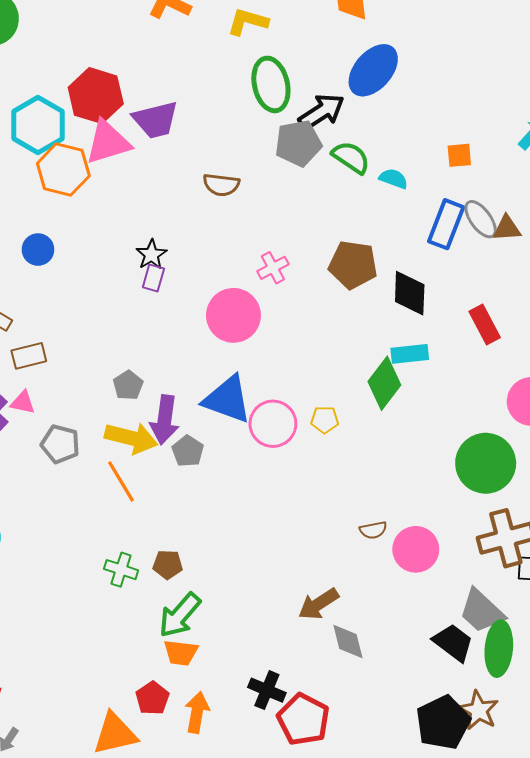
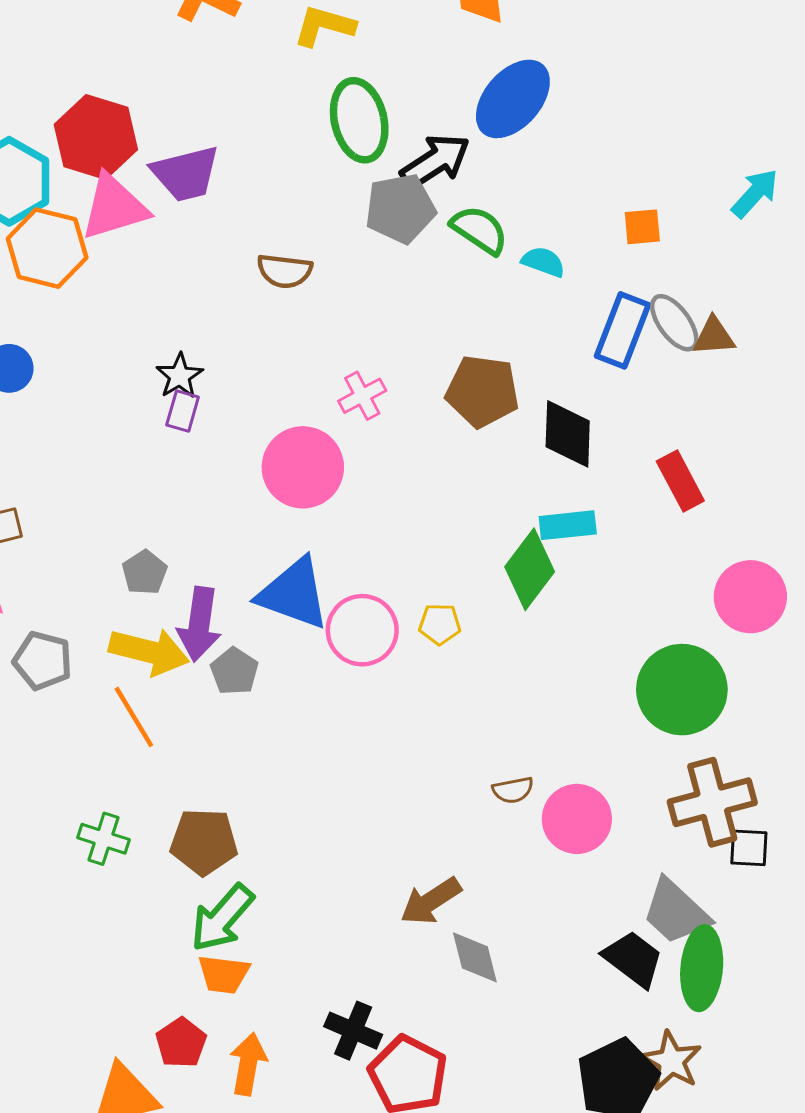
brown pentagon: (168, 565) -> (204, 842), size x1.5
green cross: (121, 570) -> (103, 839), moved

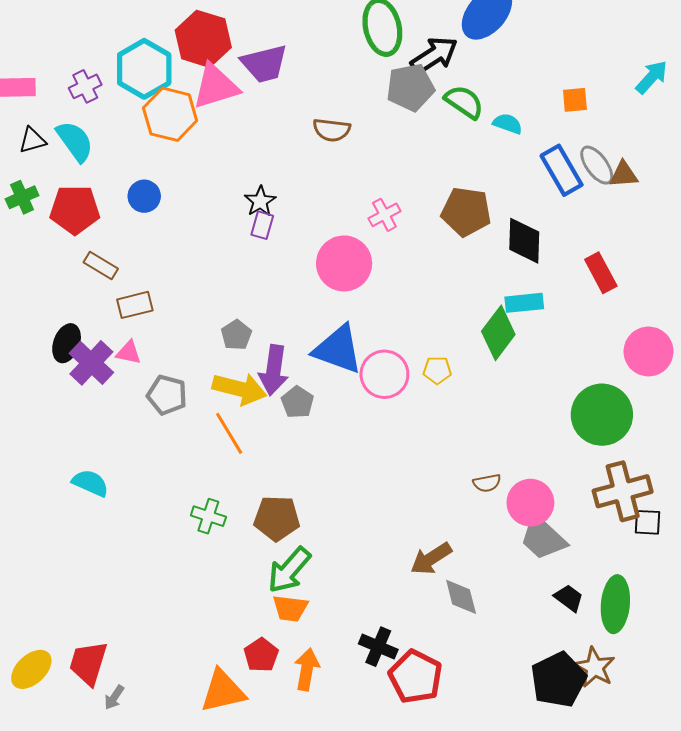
blue rectangle: (623, 330) -> (562, 170), turned -51
gray trapezoid: (676, 912) -> (543, 538), moved
black trapezoid: (633, 959) -> (569, 598), size x0.7

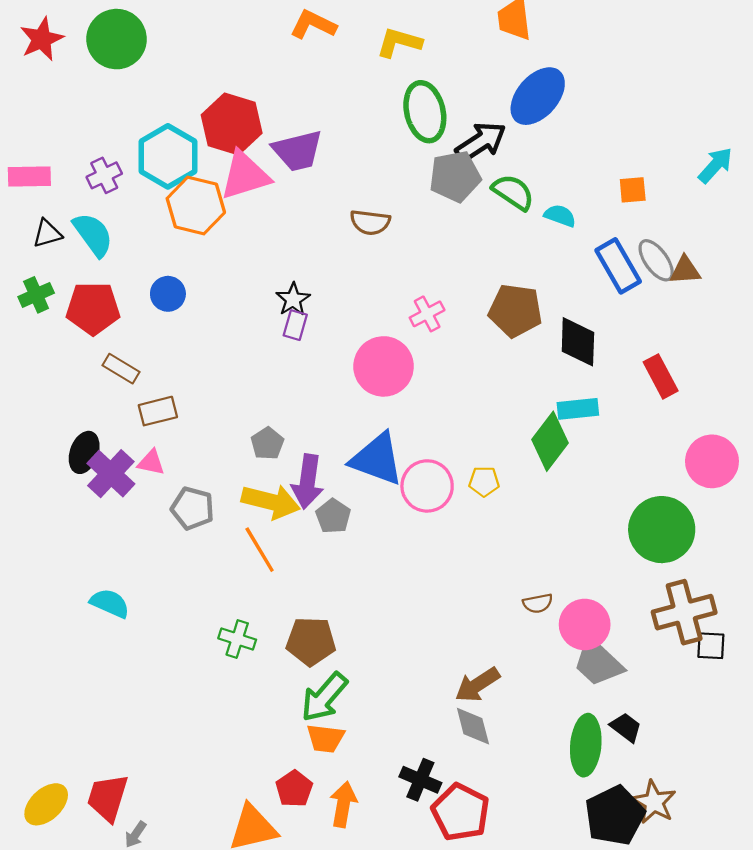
gray diamond: (461, 597) -> (473, 726), moved
green ellipse: (615, 604) -> (586, 745), moved

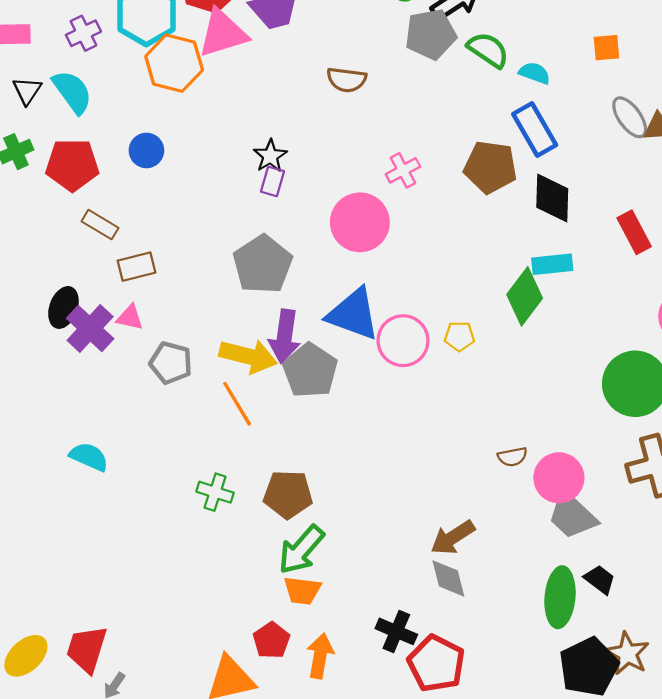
black triangle: (47, 233) -> (27, 91), turned -40
blue rectangle: (618, 266) -> (535, 129), moved
gray pentagon: (267, 444) -> (263, 264), moved, size x1.8
gray pentagon: (333, 516) -> (310, 371), size x1.6

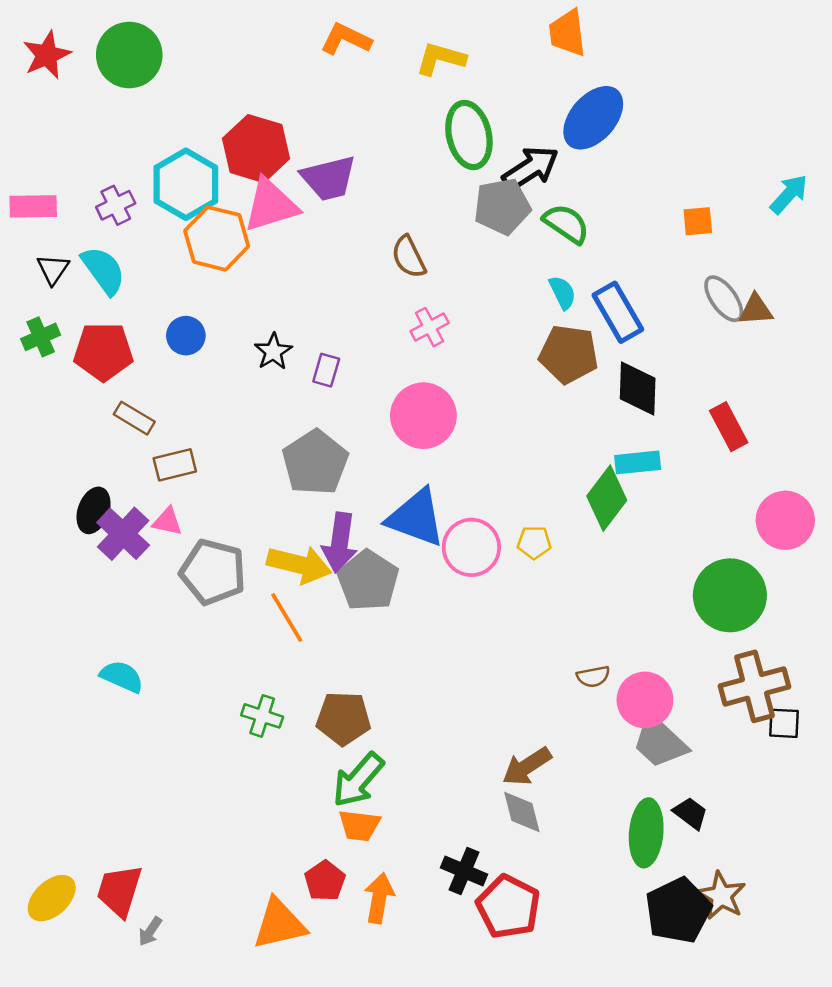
cyan semicircle: (535, 73) -> (562, 293), moved, turned 44
brown semicircle: (347, 80) -> (409, 257), turned 57
black star: (270, 156) -> (273, 352), moved
pink cross: (403, 170) -> (430, 327), moved
gray pentagon: (171, 363) -> (213, 572), size x1.4

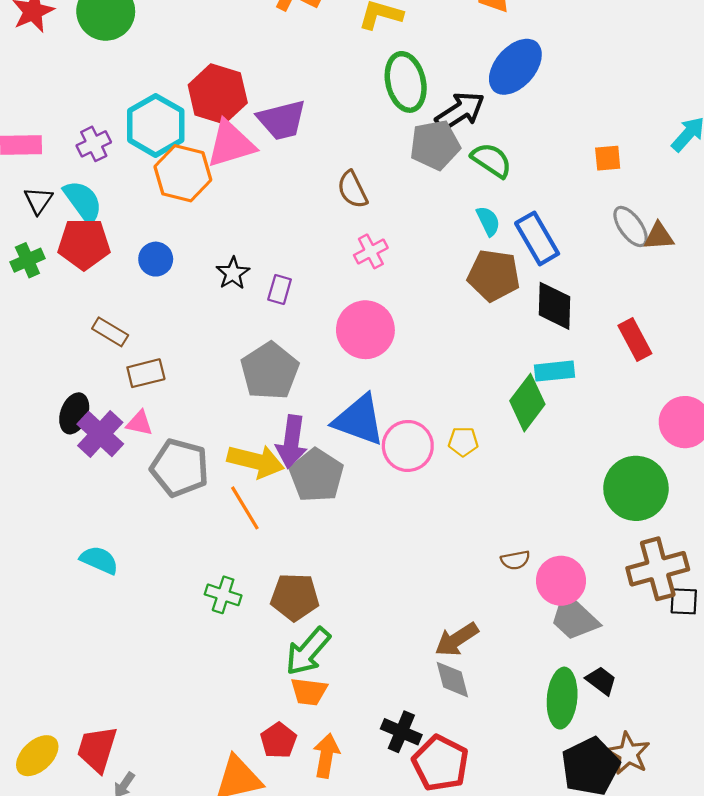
red pentagon: (103, 352) -> (84, 244), moved

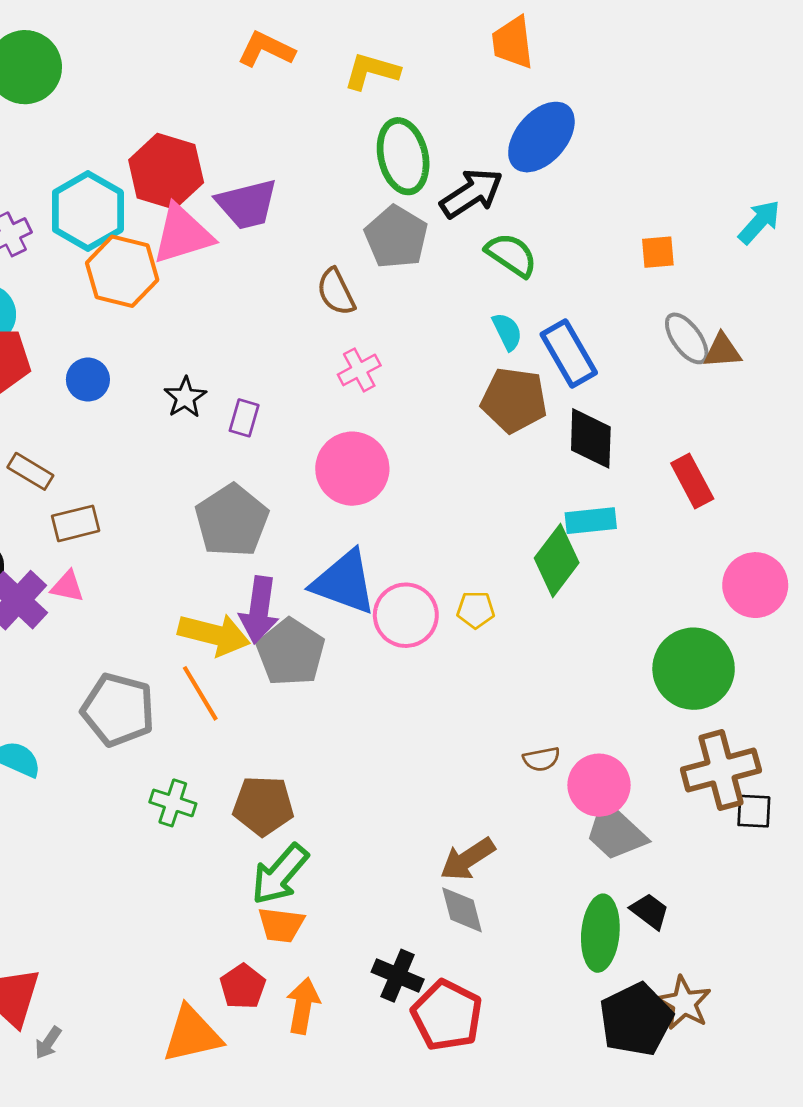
gray pentagon: (435, 145) -> (396, 237), moved, turned -30
gray pentagon: (180, 468) -> (118, 710), moved

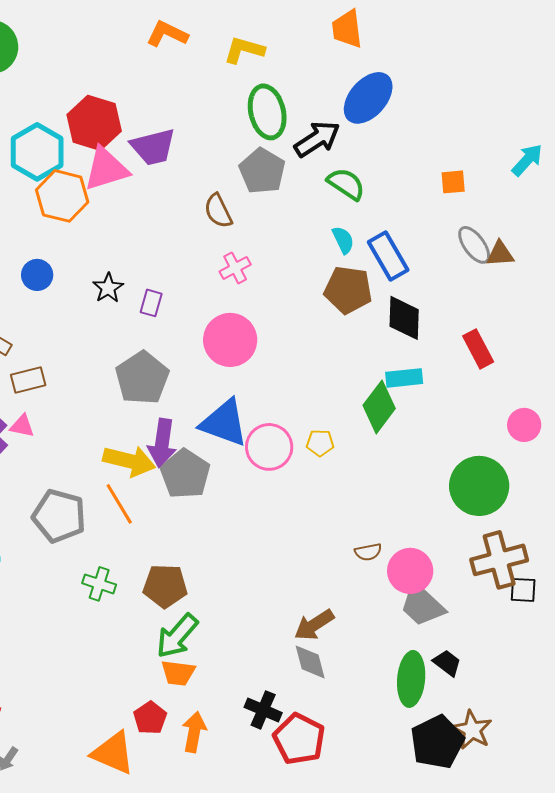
pink circle: (755, 585) -> (524, 425), size x0.7
orange triangle: (192, 1034) -> (113, 753), turned 36

